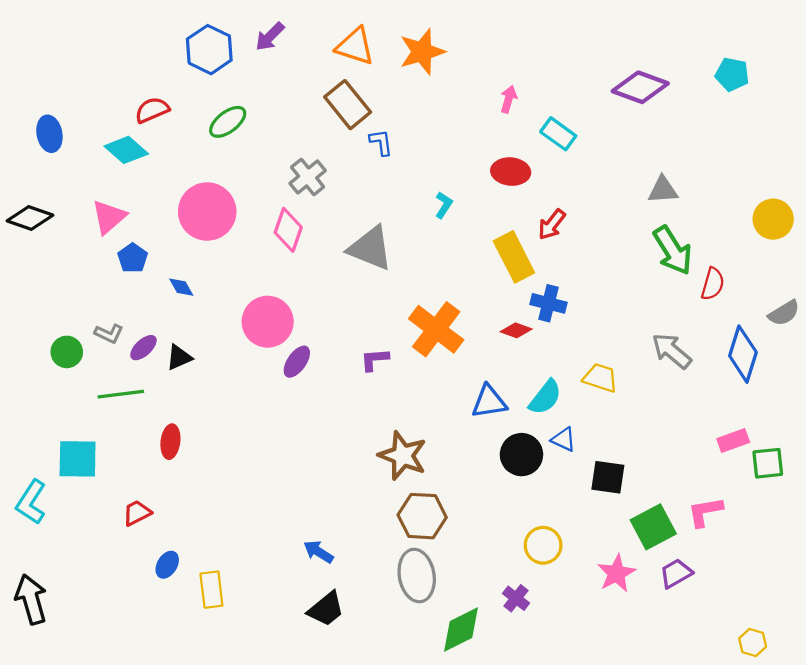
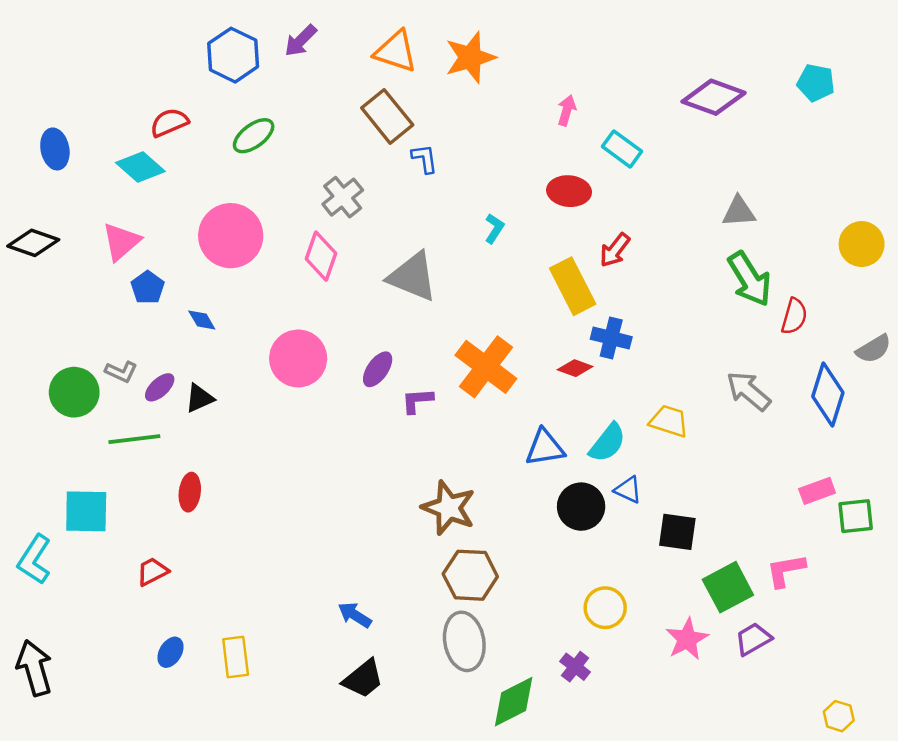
green circle: (67, 352) -> (74, 392), size x1.4
purple ellipse: (297, 362) -> (378, 369), moved
blue ellipse: (167, 565) -> (171, 652), moved

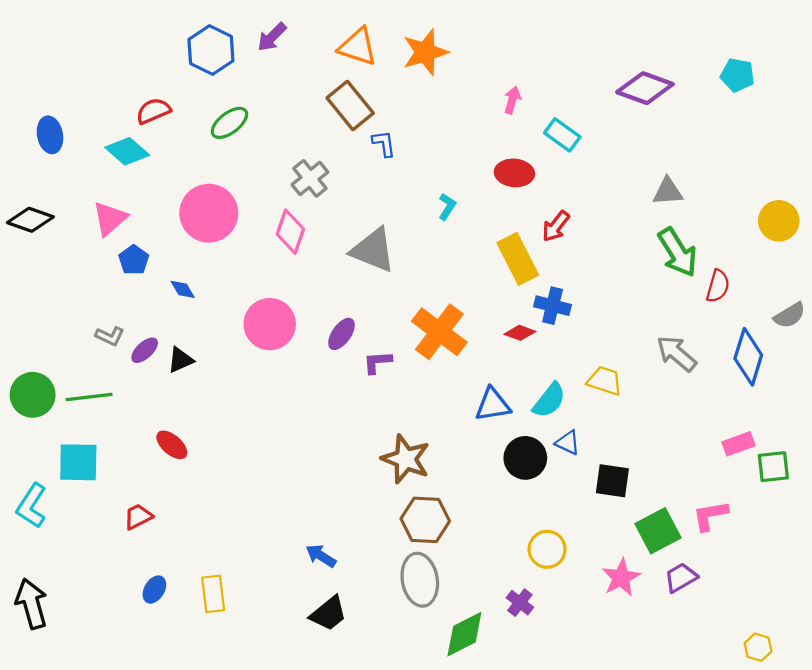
green circle: (74, 392) -> (33, 395), moved
green line: (134, 439) -> (89, 397), moved
red ellipse: (190, 492) -> (172, 445), turned -56

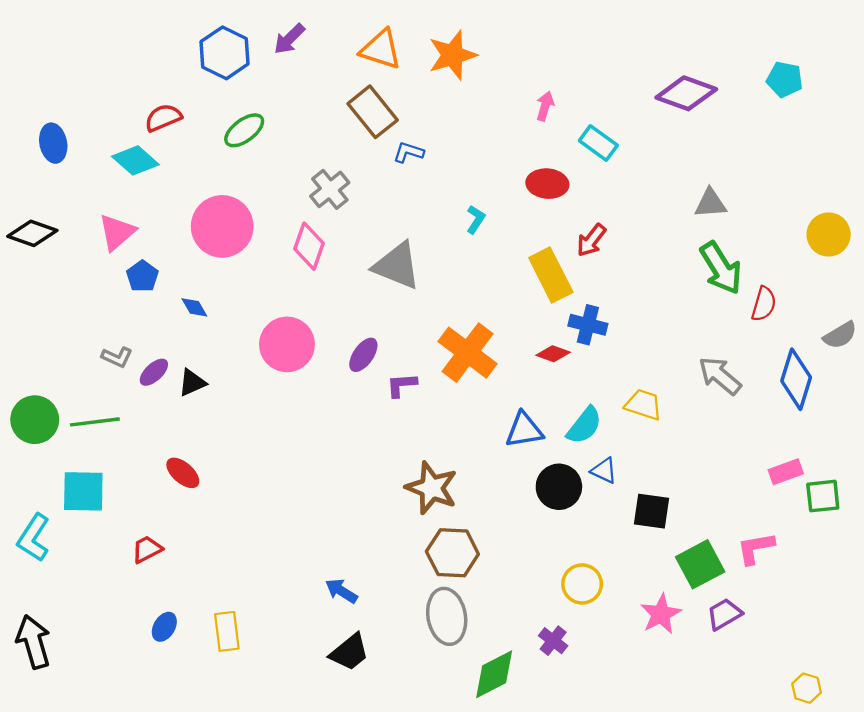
blue L-shape: (384, 144) -> (408, 152), turned -64

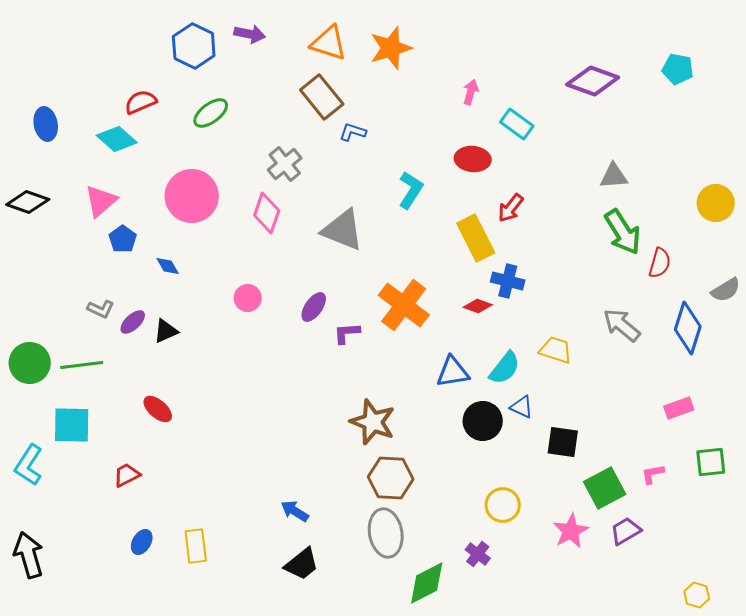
purple arrow: (289, 39) -> (250, 34), turned -124
cyan L-shape: (476, 219) -> (411, 190), size x1.5
pink circle: (287, 344) -> (248, 298), size x0.6
green square: (823, 496) -> (711, 462), moved
pink L-shape: (756, 548) -> (653, 474), size x0.7

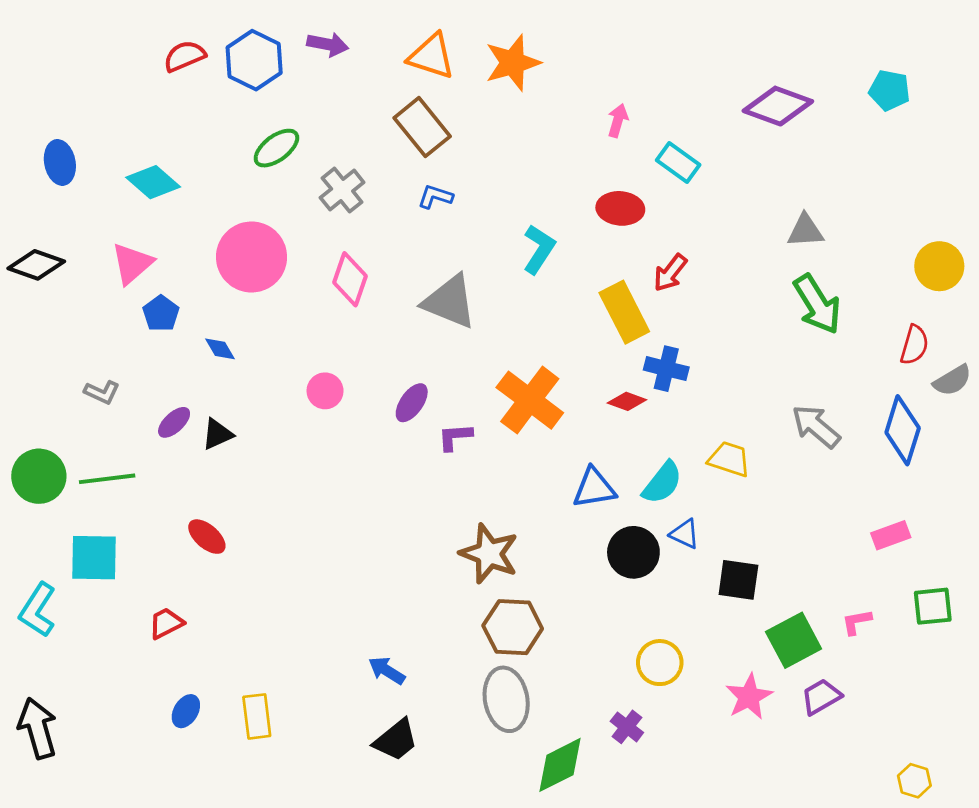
red semicircle: (141, 102) -> (185, 56), moved
blue L-shape: (353, 132) -> (435, 197), moved
gray cross: (285, 164) -> (342, 190), moved
red semicircle: (660, 263) -> (914, 345), moved
gray L-shape: (101, 309) -> (102, 392), moved

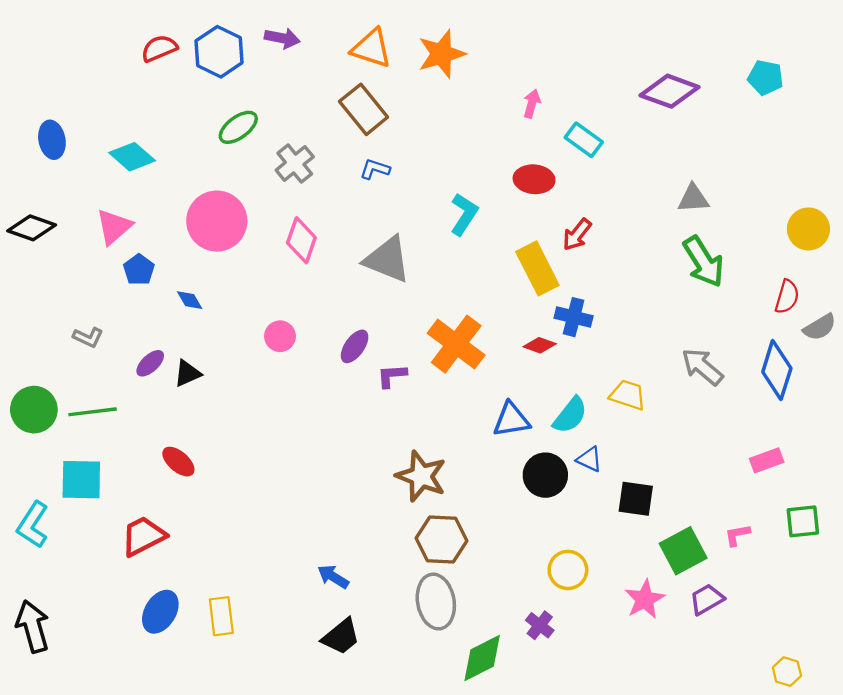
red trapezoid: (166, 623) -> (143, 536), size x1.5
blue ellipse: (186, 711) -> (160, 612), size x1.5

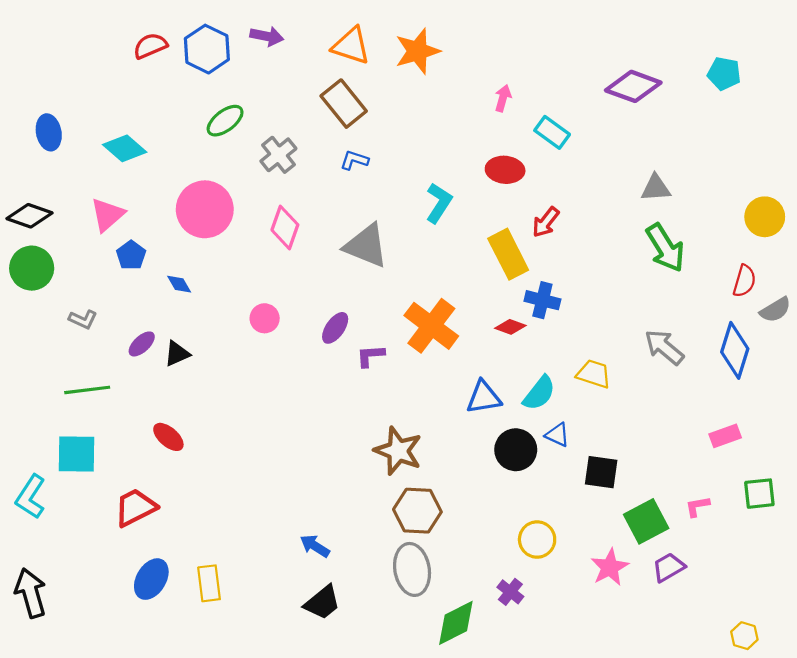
green circle: (34, 410) -> (32, 268), moved

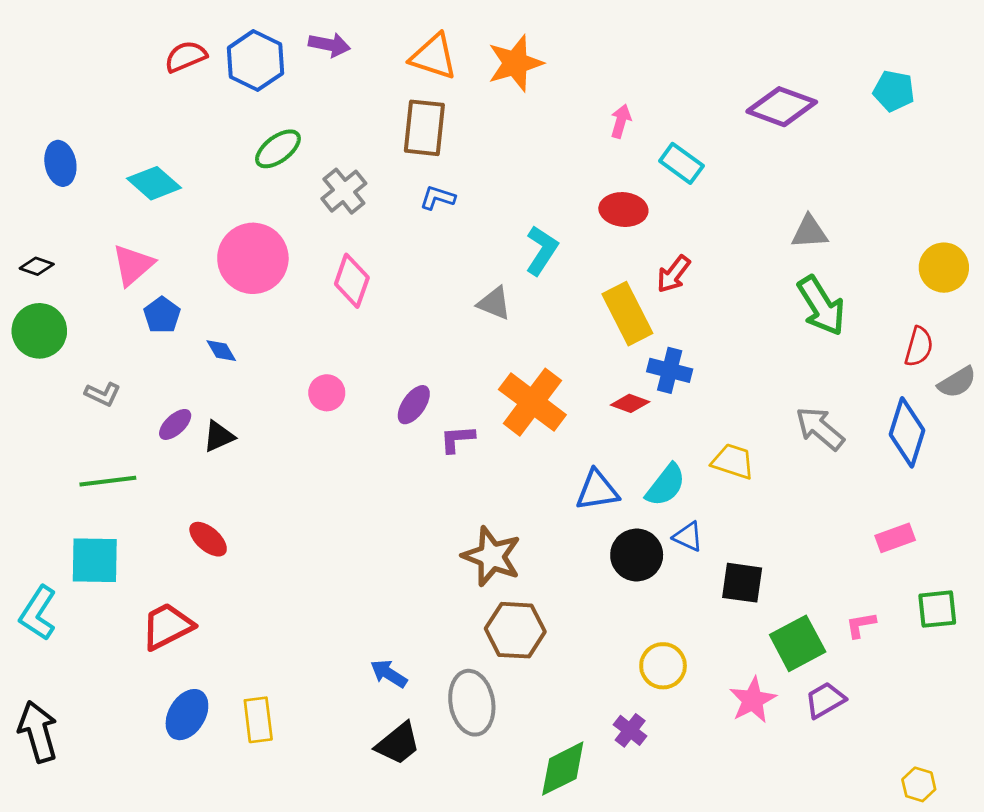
brown rectangle: (344, 104) -> (424, 128), turned 45
black diamond: (30, 216) -> (37, 266), size x0.6
gray triangle: (366, 246) -> (494, 303), moved, size x0.6
gray ellipse: (412, 569) -> (472, 703), moved

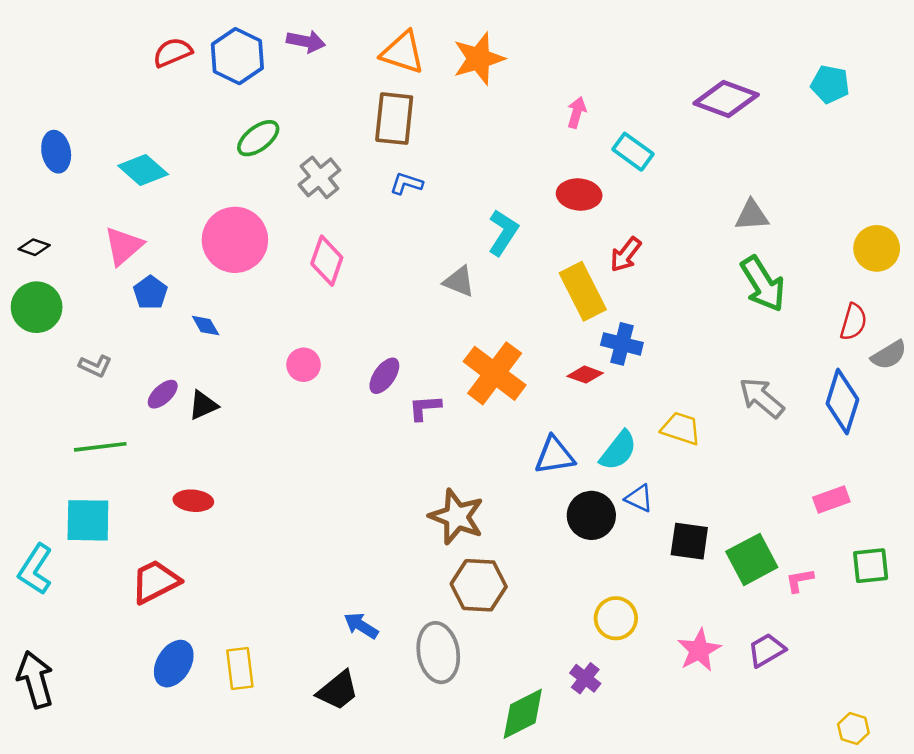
red ellipse: (208, 539) -> (193, 501), turned -36
green square: (798, 643) -> (752, 559), moved
black trapezoid: (398, 744) -> (338, 691), moved

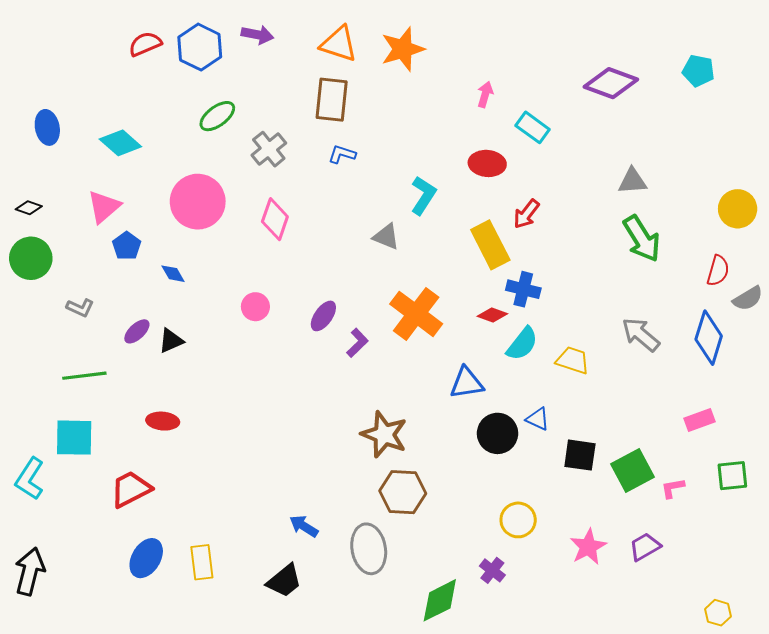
purple L-shape: (425, 408) -> (357, 343), turned 140
cyan semicircle: (618, 450) -> (522, 344), moved
black arrow: (35, 680) -> (30, 571), turned 30

